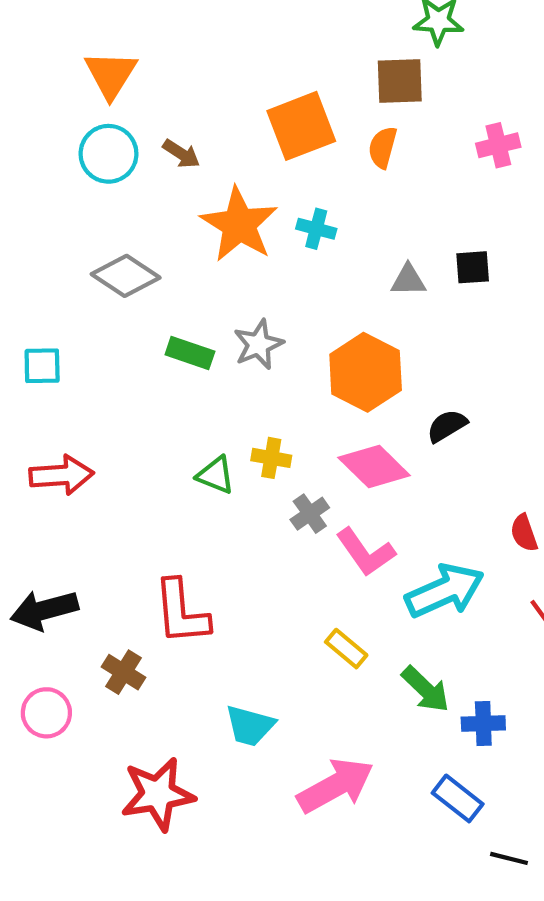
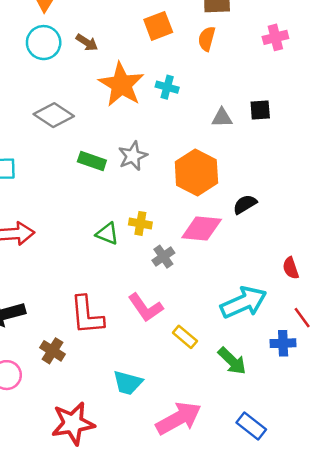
orange square: (301, 126) -> (158, 26), size x0.7
pink diamond: (374, 466) -> (202, 229), turned -39
pink L-shape: (366, 552) -> (145, 308), moved
blue cross: (483, 724) -> (283, 343), moved

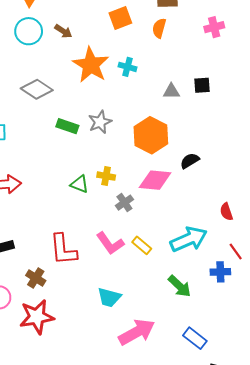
yellow rectangle: (185, 337) -> (142, 245), moved
cyan trapezoid: (128, 383) -> (109, 297), moved
red star: (73, 423) -> (37, 317), moved

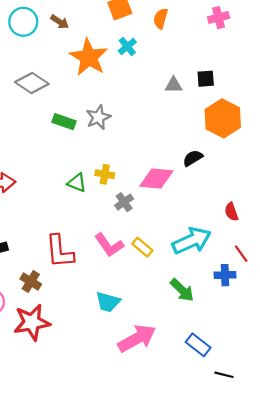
cyan cross: (128, 67) -> (127, 46), moved, turned 36
orange hexagon: (151, 135) -> (223, 118), moved

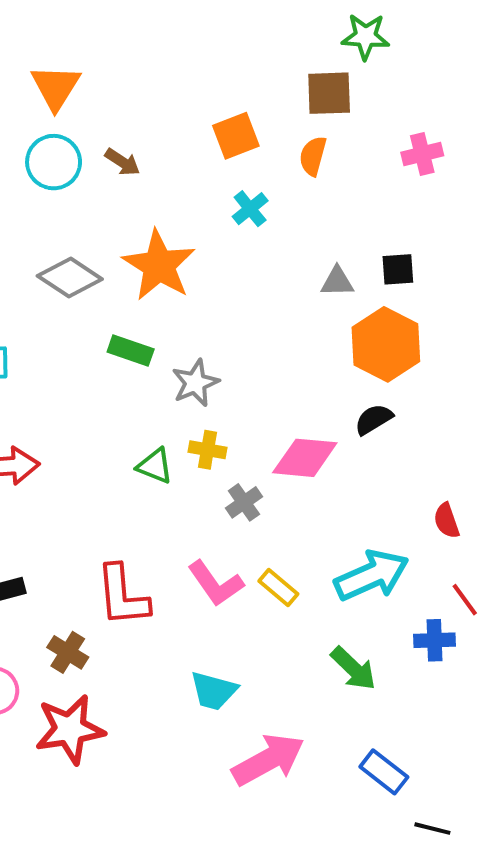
orange star: (89, 57) -> (159, 265), moved
gray star: (98, 117) -> (195, 383), moved
orange hexagon: (223, 118) -> (386, 344), moved

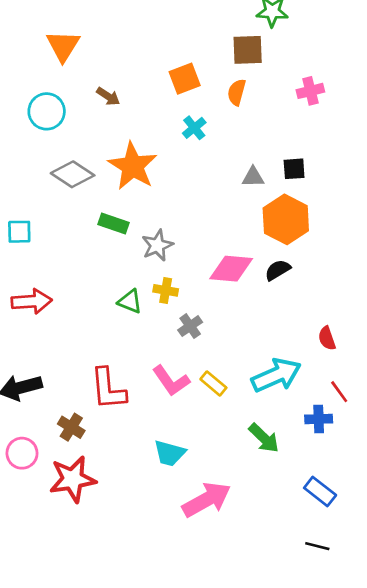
cyan circle: (54, 162) -> (47, 111), moved
pink diamond: (305, 458) -> (231, 269), moved
blue rectangle: (384, 772) -> (320, 491), moved

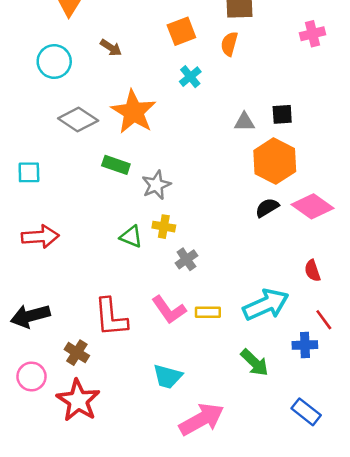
pink cross: (310, 91) -> (312, 34), moved
pink diamond: (231, 269) -> (312, 206), moved, turned 30
yellow rectangle: (213, 383) -> (208, 312), turned -40
red star: (73, 479) -> (78, 400), turned -30

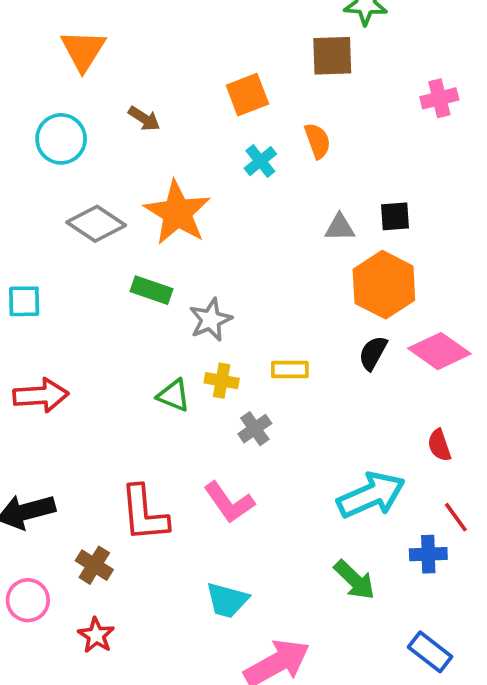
orange semicircle: (229, 44) -> (318, 141), moved, turned 145
black semicircle: (267, 208) -> (373, 353), turned -30
yellow rectangle: (208, 312) -> (290, 370), moved
red star: (78, 400) -> (96, 635), size x0.6

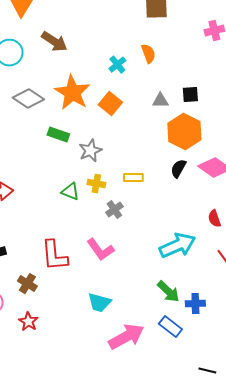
orange square: (247, 95) -> (110, 104), moved, turned -30
brown arrow: (144, 119) -> (54, 42), size x1.5
blue cross: (428, 554) -> (195, 304), moved
blue rectangle: (430, 652) -> (170, 327), moved

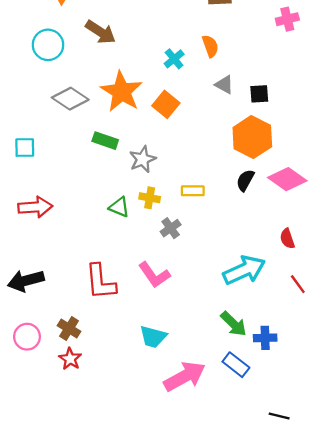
gray triangle: (160, 101) -> (224, 85), moved, turned 30
brown cross: (27, 284) -> (69, 329), moved

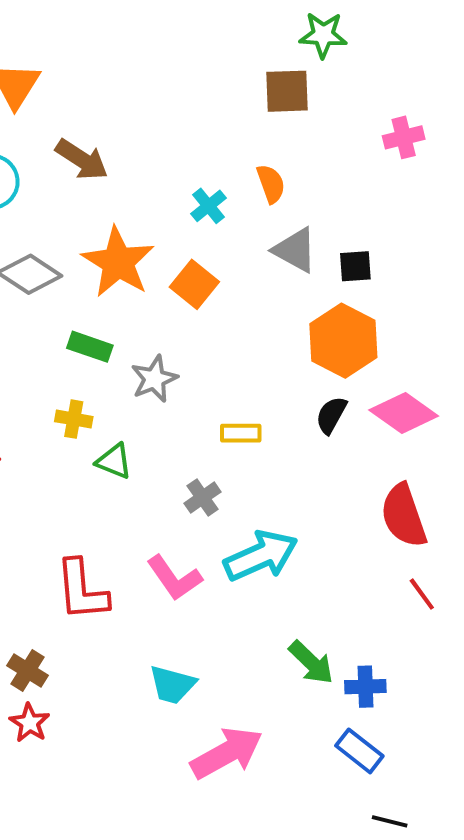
gray triangle: (224, 85) -> (295, 250), size x1.4
yellow cross: (150, 198) -> (74, 419), moved
red semicircle: (287, 239) -> (404, 516), size x1.8
cyan arrow: (244, 270) -> (261, 556), moved
blue rectangle: (236, 365) -> (359, 751), moved

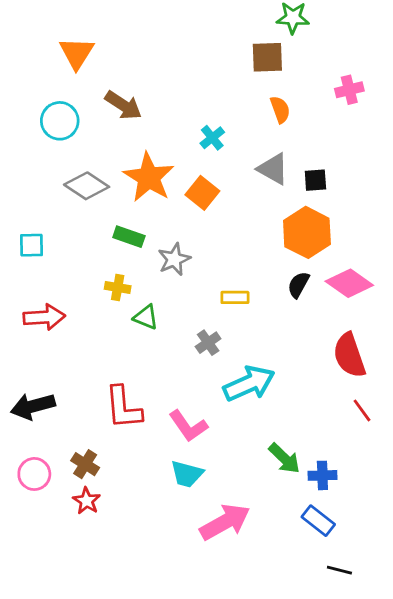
orange semicircle: (271, 184) -> (280, 110), moved
pink L-shape: (174, 578) -> (188, 426), moved

